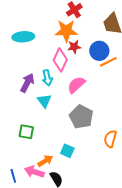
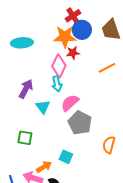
blue circle: (99, 51) -> (82, 30), moved
cyan arrow: (47, 78) -> (57, 84), moved
pink semicircle: (76, 85) -> (70, 103), moved

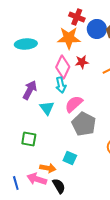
red cross: (73, 16) -> (77, 17), turned -35
blue circle: (82, 30) -> (97, 29), moved
red star: (73, 53) -> (82, 62), moved
orange arrow: (44, 167) -> (48, 168), turned 42

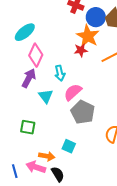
orange star: (69, 38) -> (88, 36), moved, turned 30
cyan ellipse: (26, 44) -> (25, 32), turned -35
pink diamond: (63, 67) -> (36, 55), moved

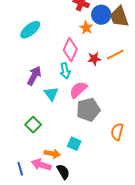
orange star: (88, 36) -> (86, 28), moved, size x0.6
red star: (81, 50) -> (94, 59), moved
pink diamond: (36, 55) -> (70, 50), moved
gray pentagon: (83, 112) -> (88, 110), turned 30
green square: (28, 127) -> (33, 125), turned 35

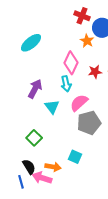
black semicircle: (63, 172) -> (29, 167), moved

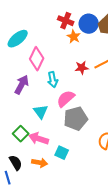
red cross: (82, 16) -> (66, 21), moved
pink diamond: (71, 63) -> (37, 59), moved
cyan triangle: (52, 107) -> (41, 112), moved
pink arrow: (42, 178) -> (39, 139), moved

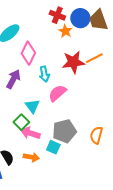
red star: (82, 68) -> (73, 62), size x1.6
gray pentagon: (76, 119) -> (64, 131), moved
green square: (21, 134) -> (21, 122), moved

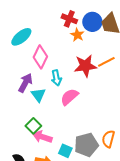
cyan triangle: (32, 106) -> (38, 95), moved
gray pentagon: (64, 131) -> (86, 145), moved

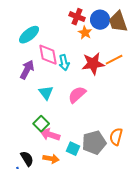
pink diamond: (40, 57) -> (48, 55), turned -35
cyan arrow: (56, 78) -> (64, 63), moved
purple arrow: (25, 83) -> (27, 70), moved

